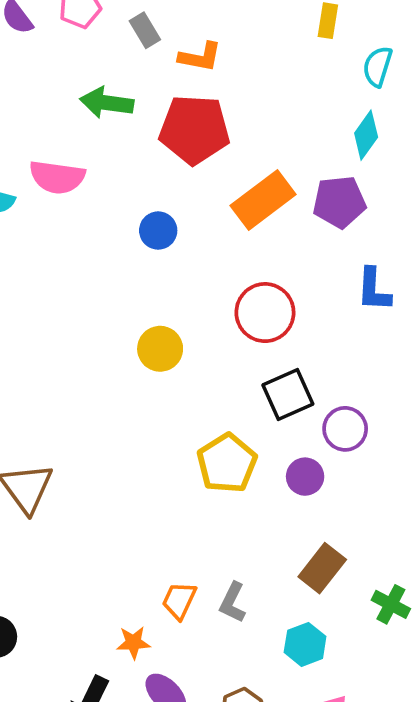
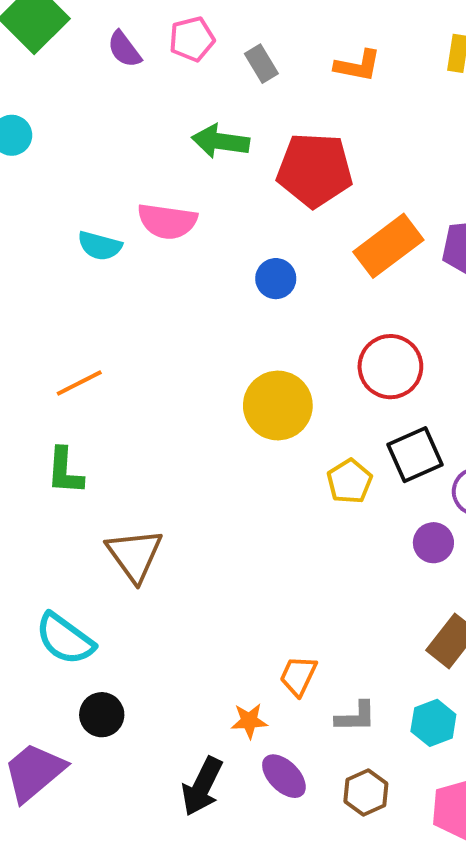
orange L-shape: (200, 57) -> (358, 66), moved
yellow circle: (160, 349) -> (278, 406), size x1.4
yellow pentagon: (227, 463) -> (349, 481), moved, size x0.7
gray L-shape: (233, 602) -> (356, 717), moved, turned -117

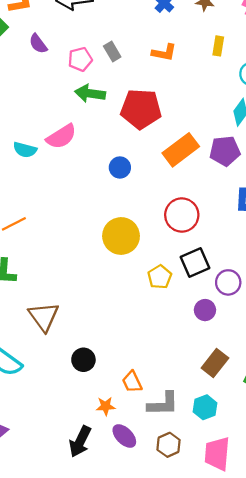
pink pentagon: (192, 39) -> (80, 59), moved
pink semicircle: (167, 221) -> (61, 137), turned -40
orange trapezoid: (298, 676) -> (132, 382), turned -50
black circle: (102, 715) -> (83, 360), moved
gray L-shape: (356, 717) -> (163, 404), size x1.4

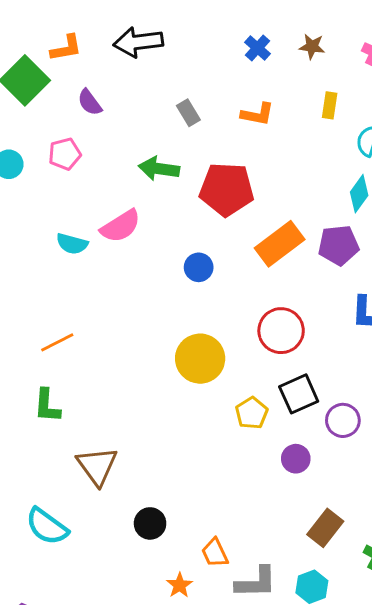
pink pentagon: (80, 59) -> (65, 154), moved
purple circle: (205, 310) -> (296, 459), moved
orange star: (106, 406) -> (179, 585), turned -30

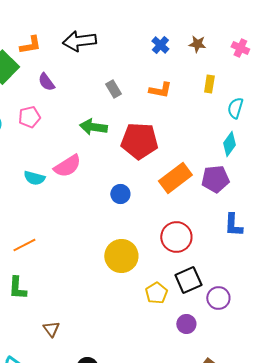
brown triangle: (97, 466) -> (51, 329), size x0.6

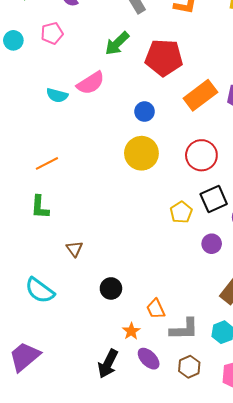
green arrow: (93, 127) -> (117, 43), turned -52
yellow circle: (121, 256) -> (141, 153), moved

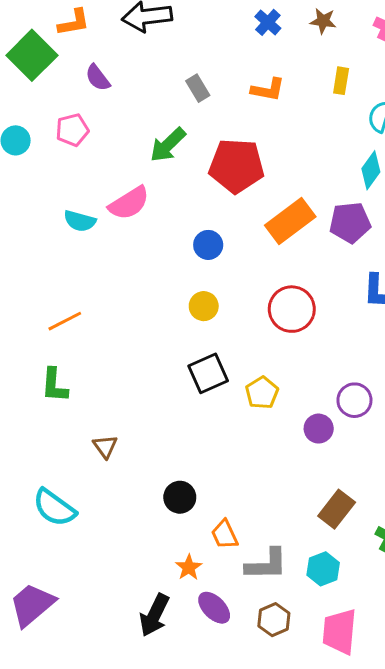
yellow circle: (141, 153) -> (204, 306), size x0.6
black square: (214, 199) -> (208, 373), moved
purple circle: (212, 244) -> (319, 429), moved
black circle: (111, 288) -> (180, 497), moved

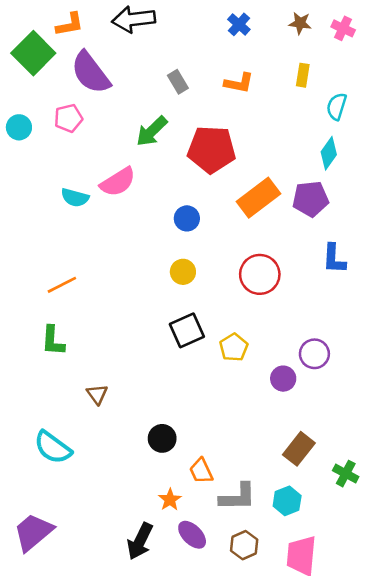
brown star: (323, 21) -> (300, 23), moved
purple semicircle: (98, 78) -> (91, 73), size x1.8

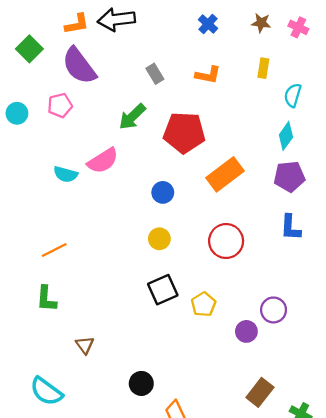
orange L-shape: (70, 24) -> (77, 24), moved
green square: (33, 53) -> (29, 49), size x0.7
purple pentagon: (311, 199) -> (289, 177), moved

